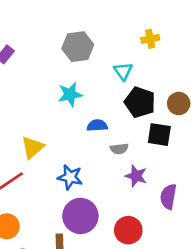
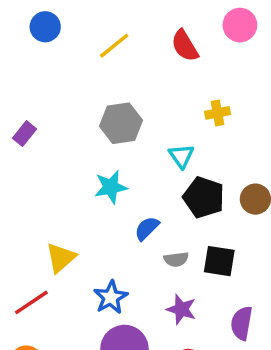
blue semicircle: (97, 125) -> (147, 228), turned -42
black square: (159, 135) -> (219, 261), moved
purple star: (136, 176) -> (181, 309), moved
blue star: (70, 177) -> (111, 297), turned 30

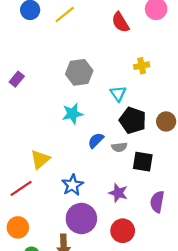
yellow line: (114, 46) -> (65, 14), moved
gray semicircle: (176, 259) -> (119, 147), moved

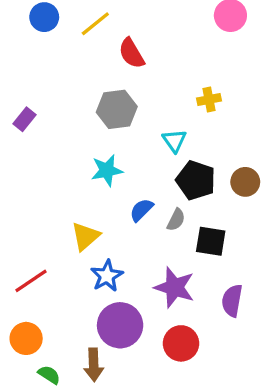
red semicircle: (120, 22) -> (132, 53), moved
gray semicircle: (119, 147) -> (176, 220), turned -56
yellow triangle: (40, 159) -> (85, 236), moved
purple star: (118, 193) -> (174, 287), size x1.4

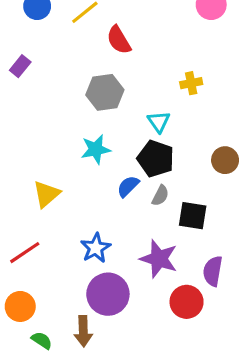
purple rectangle: (24, 119) -> (20, 66), moved
black pentagon: (196, 180) -> (156, 159), moved
yellow triangle: (85, 236) -> (46, 194), moved
red circle: (181, 343) -> (187, 302), moved

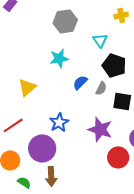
black pentagon: (156, 159) -> (114, 65), moved
purple circle: (108, 294) -> (42, 148), moved

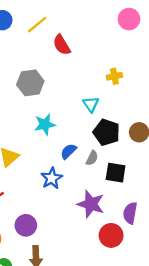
gray hexagon: (65, 21) -> (30, 83), moved
blue star: (59, 122) -> (52, 178), moved
purple circle: (42, 148) -> (26, 225), size x0.7

